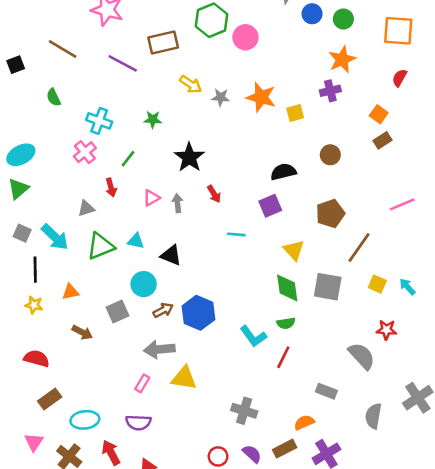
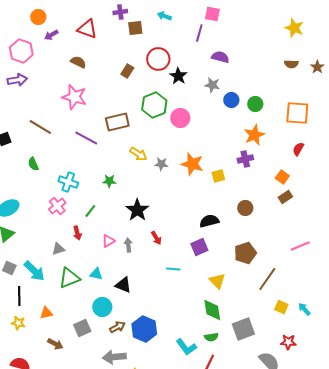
gray square: (328, 287) -> (243, 329), moved, turned -30

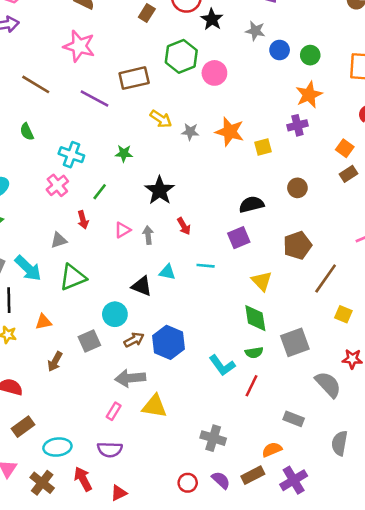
cyan triangle: (96, 274) -> (167, 272), moved
brown arrow: (55, 344) -> (55, 361), turned 91

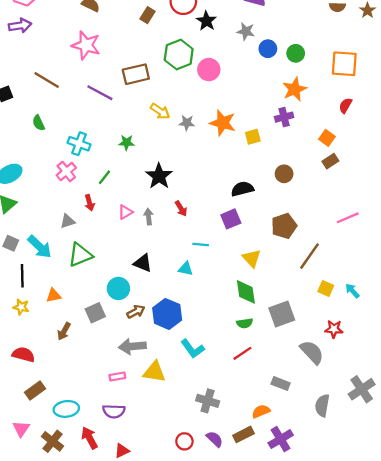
cyan triangle: (167, 272) -> (186, 269), moved
cyan L-shape: (222, 365) -> (193, 349), moved
red line: (251, 386) -> (242, 353), turned 30
pink rectangle: (114, 411) -> (117, 377), turned 49

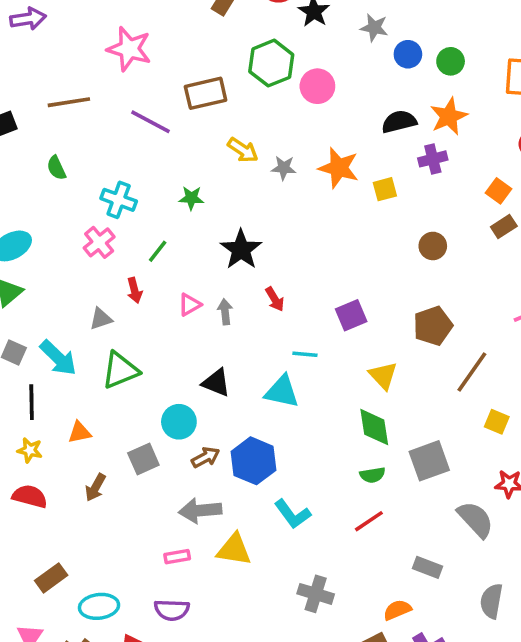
brown line: (47, 80) -> (69, 102), turned -40
black semicircle: (242, 189) -> (399, 122), moved
cyan triangle: (186, 269) -> (282, 392), size x1.5
red semicircle: (23, 354) -> (30, 496), moved

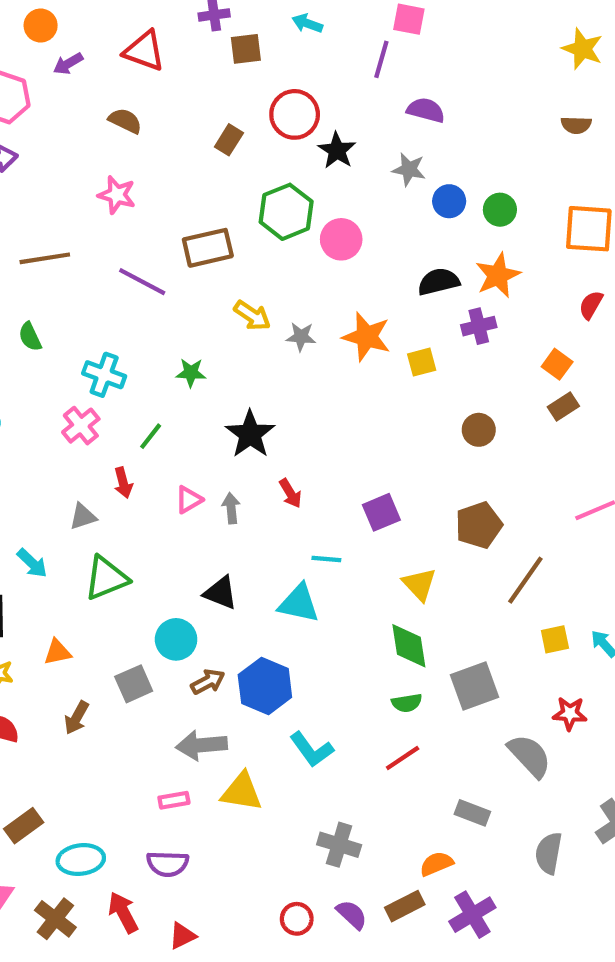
pink star: (129, 49) -> (117, 195), size x0.7
cyan arrow: (58, 358) -> (32, 563), size x0.7
yellow square: (497, 422) -> (555, 639), turned -35

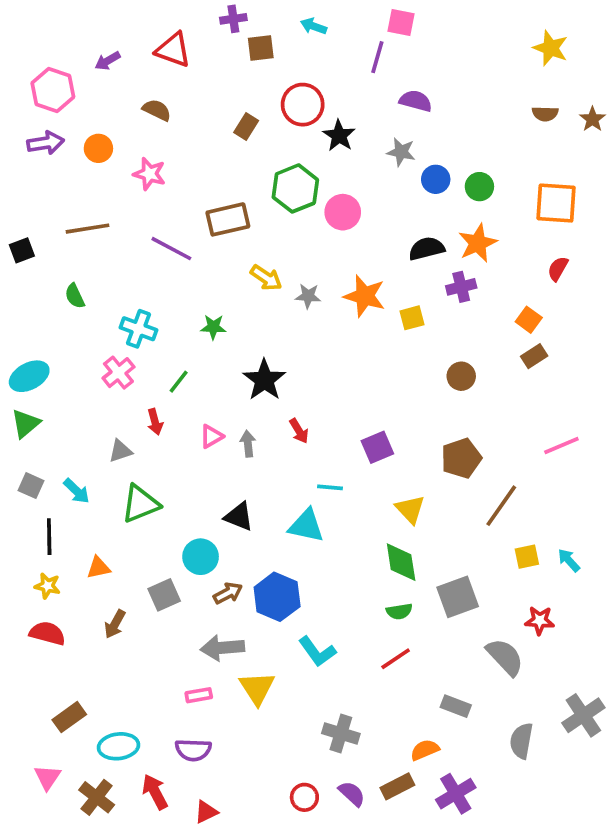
orange circle: (41, 26) -> (98, 148), moved
yellow triangle: (242, 792) -> (257, 688), turned 48

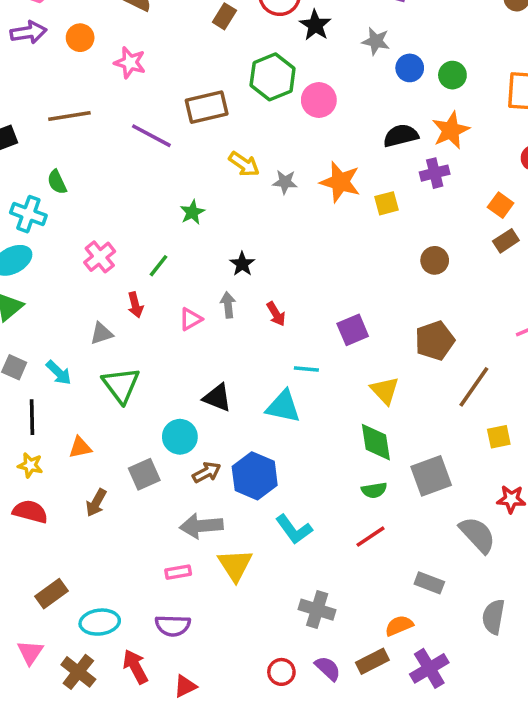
green star: (213, 327) -> (192, 212), turned -30
cyan cross: (139, 329) -> (28, 214), moved
black star: (264, 380) -> (242, 264), size x0.6
gray arrow: (248, 444) -> (228, 305), moved
green triangle: (140, 504) -> (121, 385), turned -45

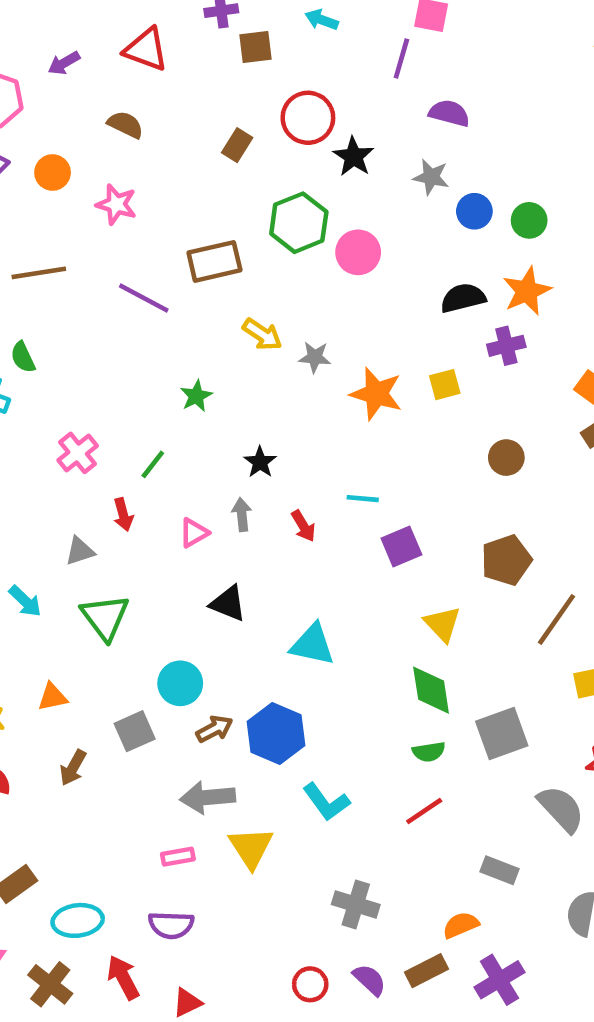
orange star: (340, 182) -> (376, 394), moved
cyan line: (306, 369) -> (363, 499), moved
black triangle: (217, 398) -> (228, 603), moved

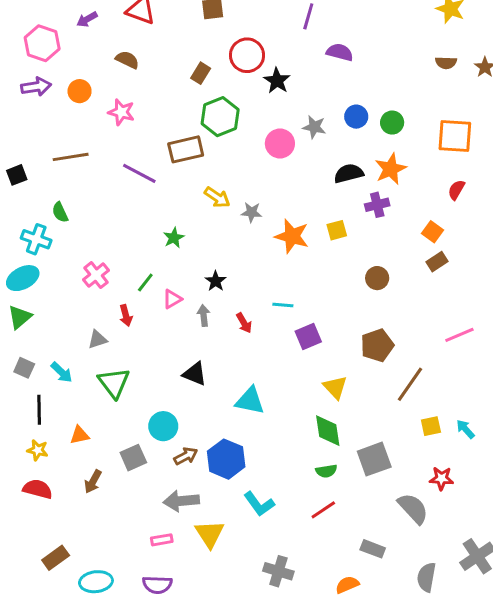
gray star: (431, 177) -> (314, 127), moved
green hexagon: (299, 223) -> (220, 117), moved
pink triangle: (194, 533) -> (172, 299), moved

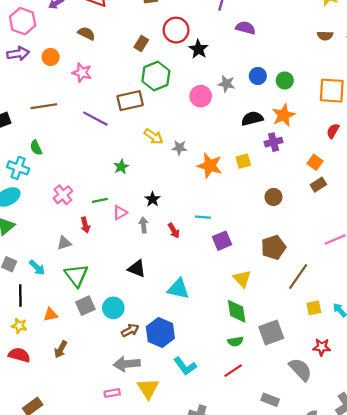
green line: (145, 283) -> (100, 200), turned 40
gray square: (133, 458) -> (85, 306), moved

